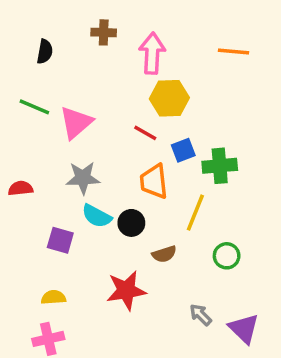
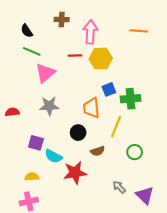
black semicircle: (45, 52) -> (27, 31), turned 136
green line: (34, 107) -> (32, 51), moved
red line: (145, 133) -> (75, 55), moved, turned -32
cyan semicircle: (97, 216) -> (53, 156), moved

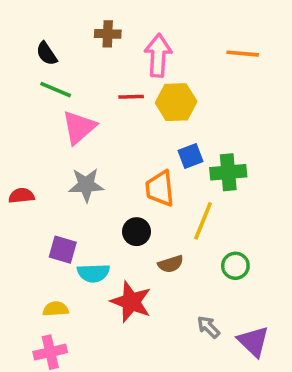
cyan semicircle: (53, 156) -> (93, 273), turned -30
red star: (75, 173) -> (131, 302), turned 30

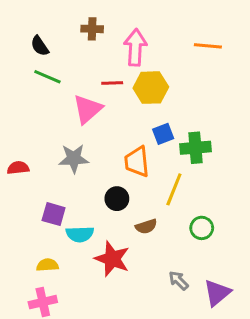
pink triangle: (79, 127) -> (88, 109), moved
purple triangle: (253, 341) -> (217, 293), turned 36

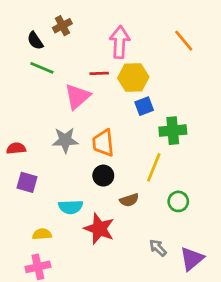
brown cross: (92, 29) -> (62, 26), moved, turned -30
orange line: (208, 46) -> (184, 41), turned 45
blue square: (163, 134) -> (144, 106), moved
orange trapezoid: (137, 162) -> (103, 143), moved
purple square: (54, 214) -> (27, 182), moved

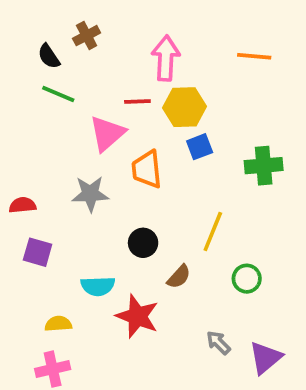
orange line: (184, 41) -> (254, 56), turned -45
green cross: (173, 131) -> (264, 166), moved
orange trapezoid: (103, 143) -> (147, 169), moved
brown semicircle: (129, 200) -> (179, 277), turned -30

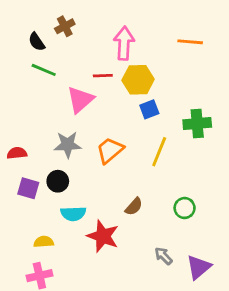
orange trapezoid: (147, 169) -> (110, 150), moved, turned 56
yellow line: (213, 231) -> (159, 152), moved
black circle: (143, 243) -> (58, 181), moved

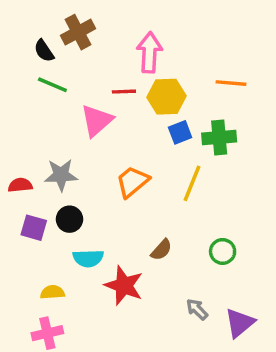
brown cross: (65, 26) -> (78, 32), size x1.4
orange line: (190, 42) -> (231, 83), moved
green cross: (197, 123) -> (219, 138), moved
gray star: (68, 145) -> (61, 175), moved

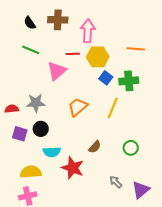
brown cross: (78, 32) -> (58, 20), moved, turned 30
black semicircle: (44, 51) -> (30, 23), moved
blue square: (180, 132) -> (106, 78), turned -32
yellow semicircle: (52, 292) -> (31, 172), size x1.5

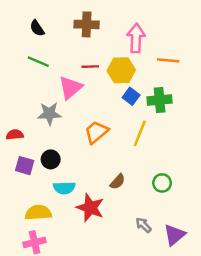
brown cross: (58, 20) -> (87, 24), moved
pink arrow: (88, 31) -> (136, 38), moved
gray star: (36, 103) -> (49, 114), moved

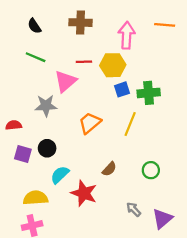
orange line: (168, 60) -> (165, 25), moved
blue square: (131, 96) -> (122, 89), turned 35
cyan semicircle: (64, 188) -> (60, 175), turned 138

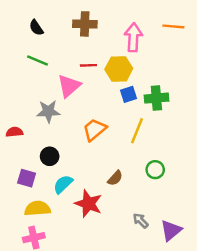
purple square: (23, 154) -> (27, 178), moved
green circle: (151, 170) -> (155, 170), moved

